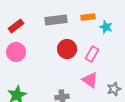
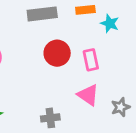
pink rectangle: (92, 54) -> (91, 60), turned -42

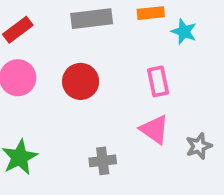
red circle: (57, 53) -> (81, 81), moved

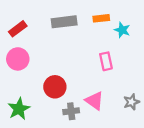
red circle: (81, 81) -> (55, 87), moved
pink triangle: (154, 129) -> (94, 101), moved

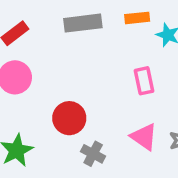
pink triangle: (94, 101) -> (144, 137), moved
gray cross: (71, 111) -> (93, 154), turned 35

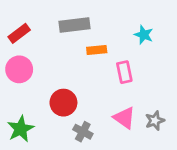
orange rectangle: (137, 18) -> (97, 50), moved

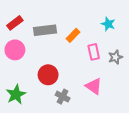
gray rectangle: (75, 25) -> (45, 30), moved
orange rectangle: (97, 50) -> (73, 35), turned -40
gray star: (155, 121) -> (115, 57), moved

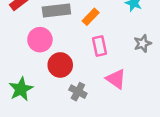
pink circle: (15, 50) -> (40, 40), moved
pink rectangle: (94, 52) -> (99, 46), moved

